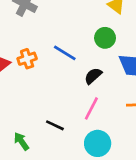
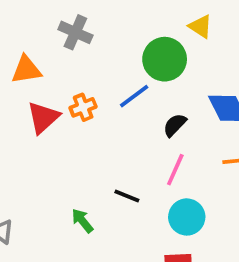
green circle: (105, 38) -> (165, 59), moved, size x1.5
blue line: (65, 53) -> (134, 96), turned -65

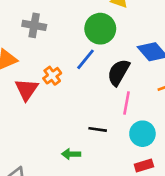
black semicircle: (175, 125) -> (118, 72), size x1.5
green arrow: (82, 221) -> (71, 154), turned -36

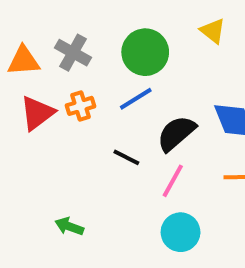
gray cross: (34, 25) -> (73, 53), moved
green circle: (100, 29) -> (145, 52), moved
black line: (98, 129) -> (126, 157), moved

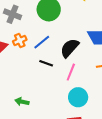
blue line: (136, 99) -> (42, 42), moved

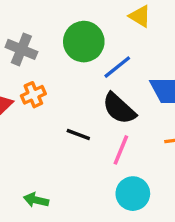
blue line: (42, 42) -> (117, 67), moved
black semicircle: (70, 48) -> (119, 109), turned -90

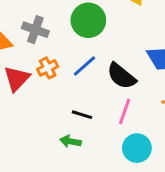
blue line: (117, 67) -> (84, 66), moved
black line: (78, 134) -> (82, 115), moved
green arrow: (36, 200) -> (70, 141), moved

